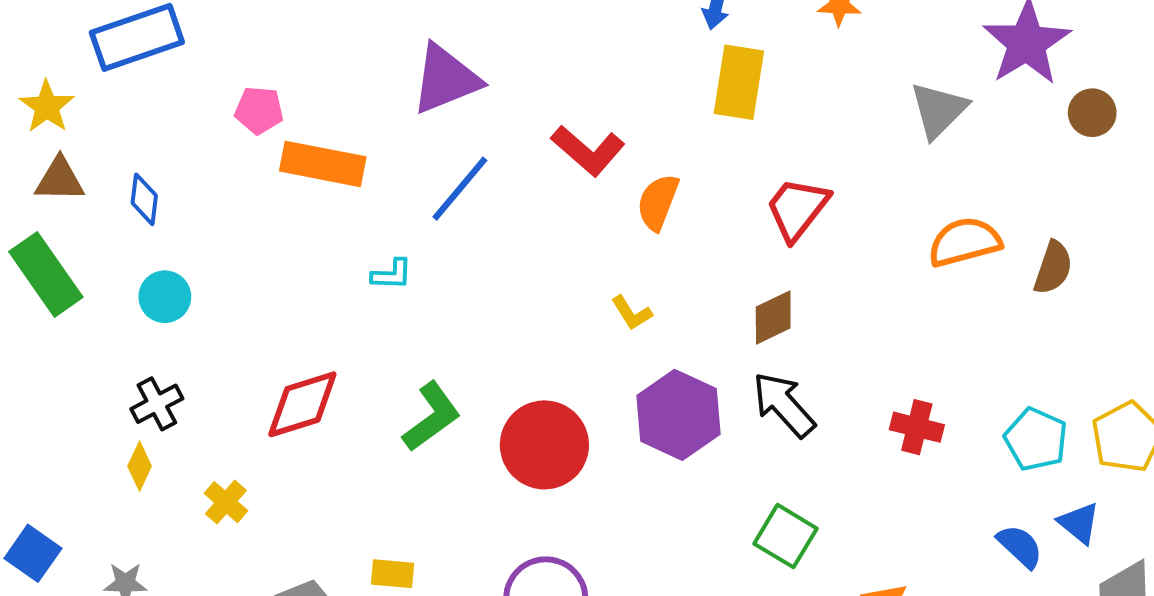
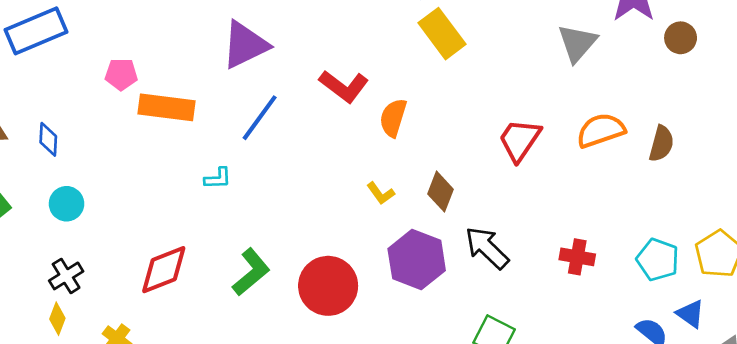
yellow rectangle: (739, 82) -> (442, 34), turned -42
red trapezoid: (797, 209) -> (520, 140), moved
brown diamond: (773, 317) -> (440, 192), moved, turned -39

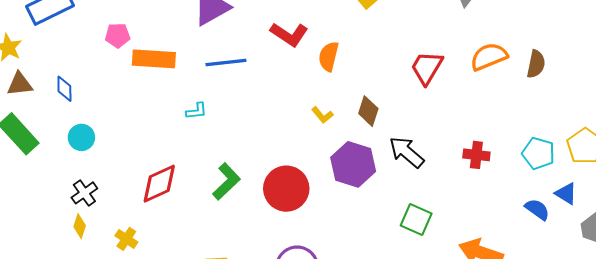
blue line: (260, 118) -> (226, 62), turned 51

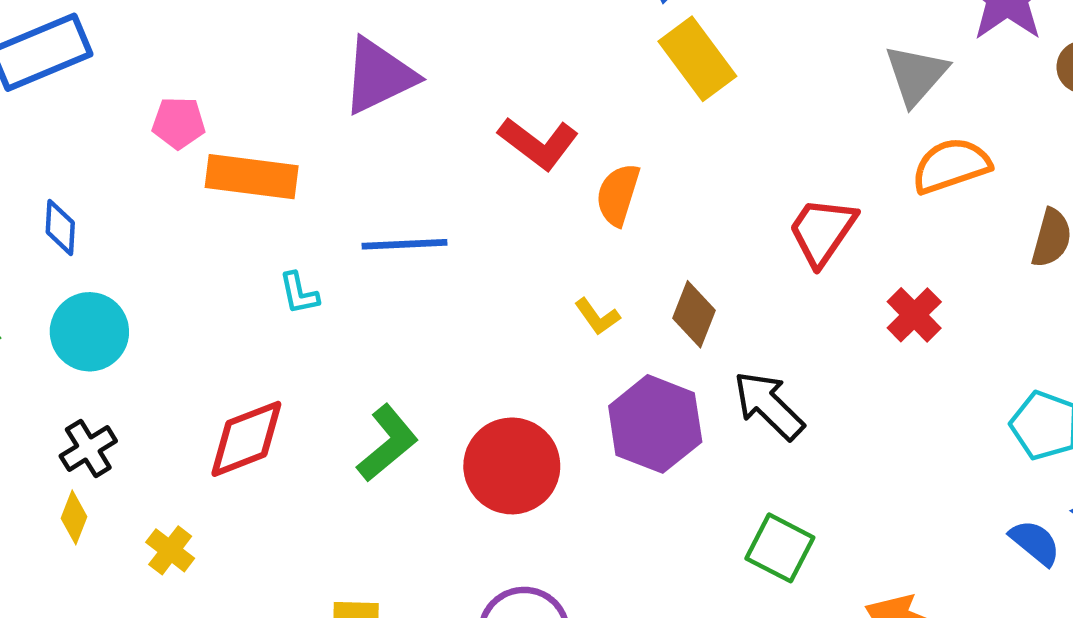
orange semicircle: (489, 57) -> (951, 166), moved
blue line: (226, 62) -> (405, 244), moved
cyan L-shape: (197, 111) -> (299, 293), moved, turned 80
cyan circle: (81, 137) -> (89, 332), size x1.4
red cross: (476, 155) -> (914, 315), moved, turned 35

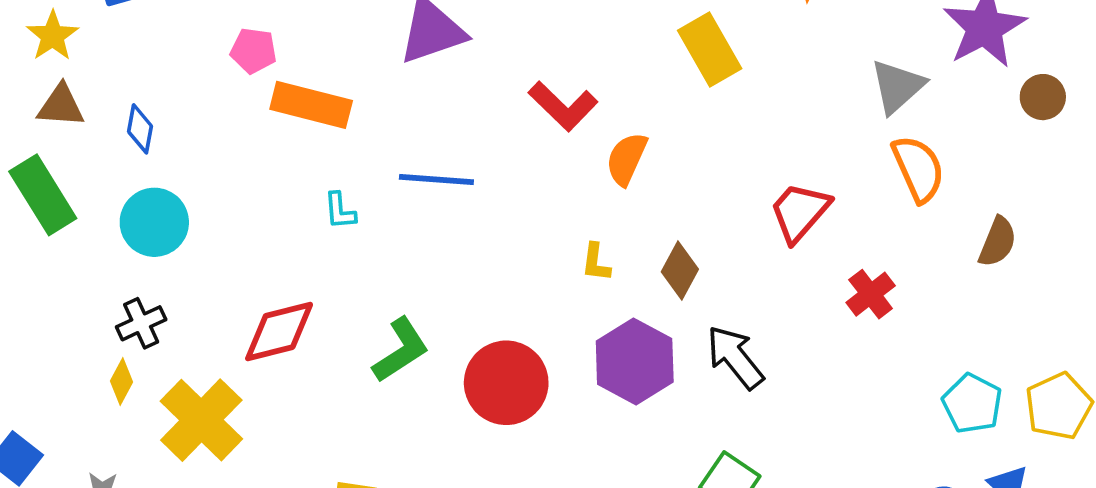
orange semicircle: (951, 166) -> (918, 169), turned 78
yellow L-shape: (597, 317) -> (596, 262), turned 36
yellow cross: (170, 550) -> (201, 420), size x2.0

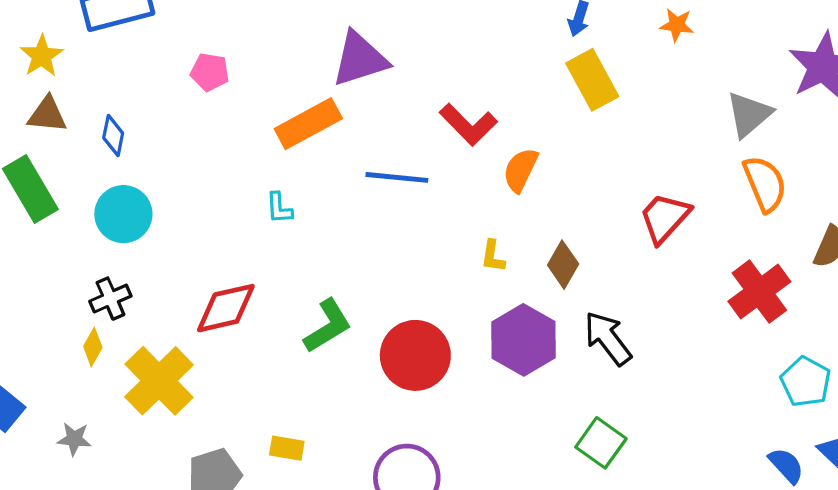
orange rectangle: (311, 105) -> (308, 124), moved, turned -44
blue line: (436, 179) -> (397, 177), moved
red cross: (871, 294) -> (759, 292), moved, size x1.5

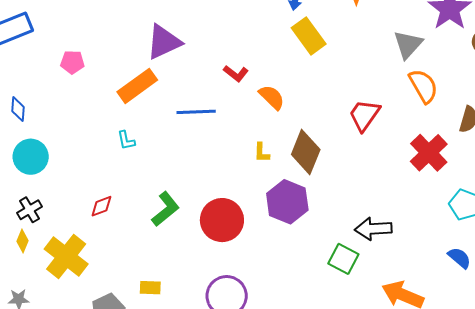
red L-shape: (468, 124) -> (236, 73), size x0.7
orange semicircle: (520, 170) -> (272, 97), turned 116
brown diamond: (563, 265) -> (306, 152), size x1.5
red diamond: (226, 308) -> (101, 206), size x0.6
black arrow: (608, 338) -> (373, 229), moved, turned -48

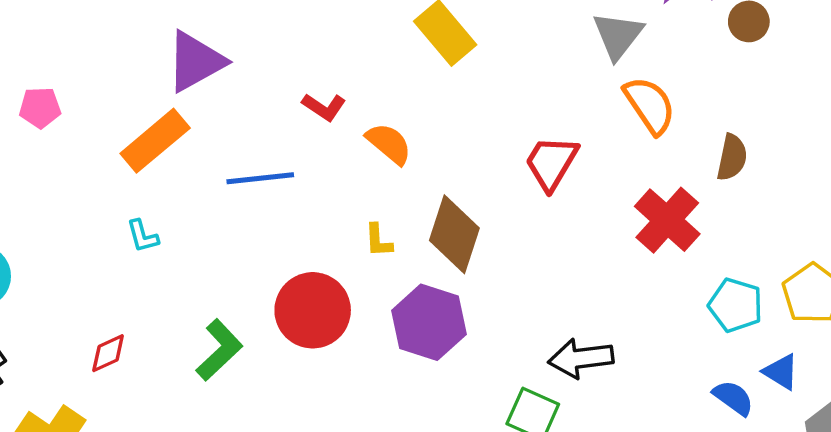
red circle: (222, 220) -> (313, 310), moved

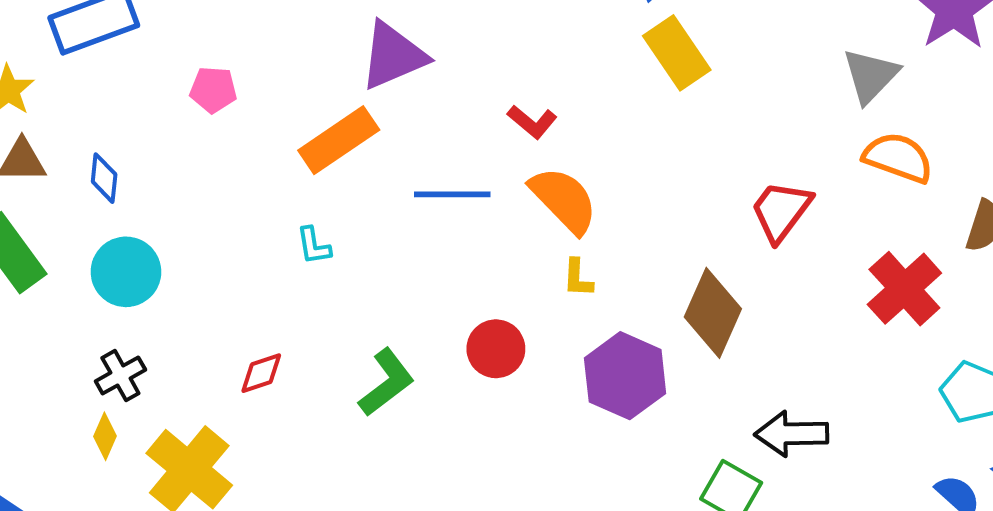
orange semicircle: (650, 105) -> (898, 158), turned -42
orange semicircle: (389, 144) -> (564, 200), moved, size x1.4
brown diamond: (454, 234) -> (713, 313), moved
red circle: (313, 310) -> (496, 349), size x0.7

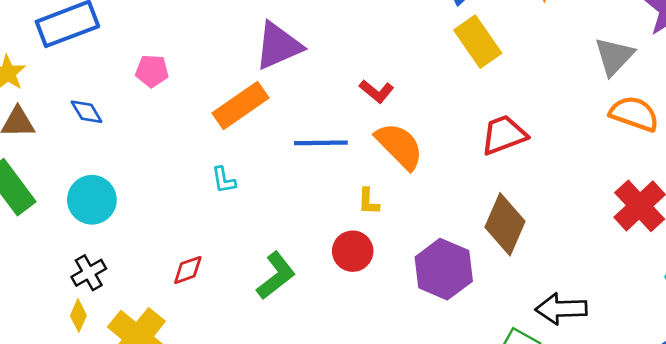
blue diamond: (104, 178) -> (87, 112), moved, turned -36
red trapezoid: (781, 211) -> (504, 135), moved, turned 33
yellow L-shape: (578, 278) -> (368, 201), moved

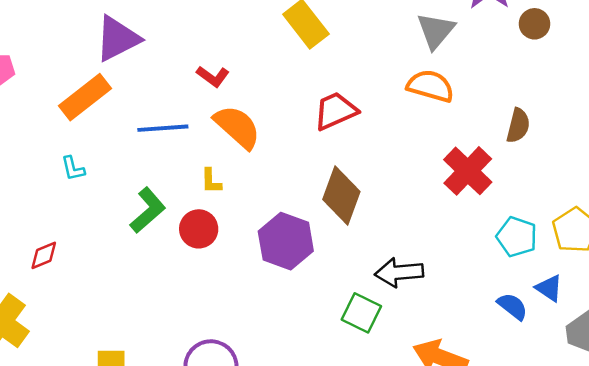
orange semicircle: (634, 114) -> (430, 86), moved
green L-shape: (276, 276) -> (148, 210), moved

